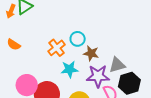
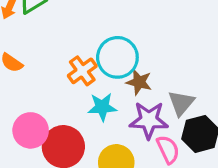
cyan circle: (78, 39) -> (117, 57), size x1.6
gray triangle: (117, 65) -> (181, 103), turned -36

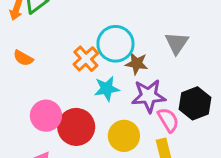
gray triangle: (181, 103) -> (177, 43), moved

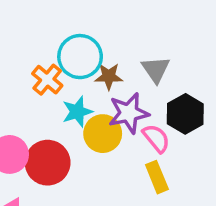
gray triangle: (177, 43) -> (156, 69), moved
yellow circle: (124, 136) -> (103, 134), moved

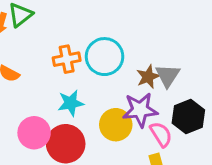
brown star: (109, 76) -> (148, 77), moved, turned -30
orange cross: (47, 80) -> (67, 59), moved, turned 32
cyan star: (77, 112) -> (71, 103), moved

